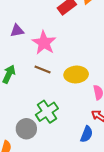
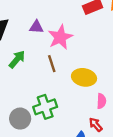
purple triangle: (17, 31) -> (36, 27), moved
brown line: (43, 70) -> (52, 64), turned 35

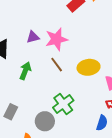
pink star: (60, 37) -> (56, 39), turned 30

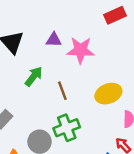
brown line: (57, 65) -> (62, 91), moved
yellow ellipse: (89, 67) -> (108, 94), turned -30

